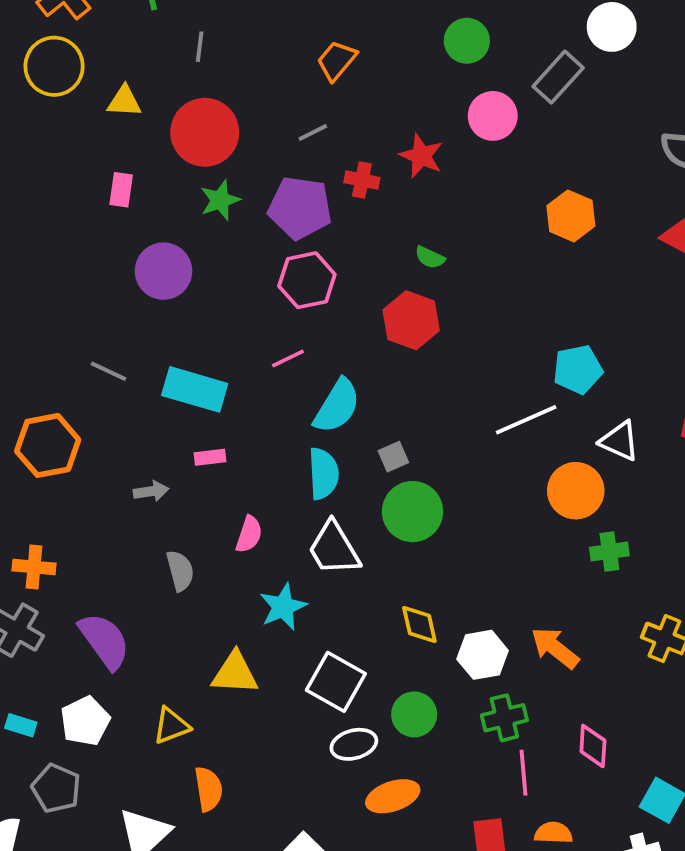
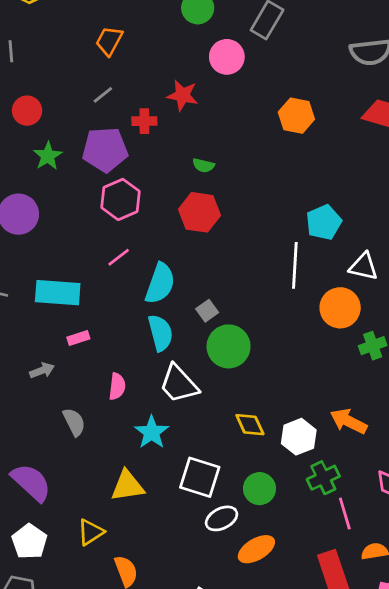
red circle: (205, 132) -> (27, 111), size x0.6
white line: (526, 420) -> (295, 265), turned -51

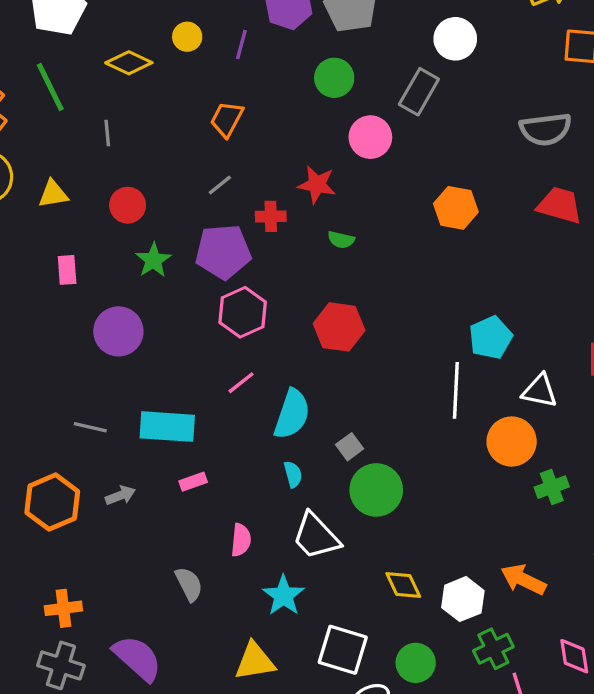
green semicircle: (203, 165) -> (341, 240), moved
cyan semicircle: (160, 333) -> (293, 474), size x0.6
gray arrow: (42, 370) -> (120, 495), moved

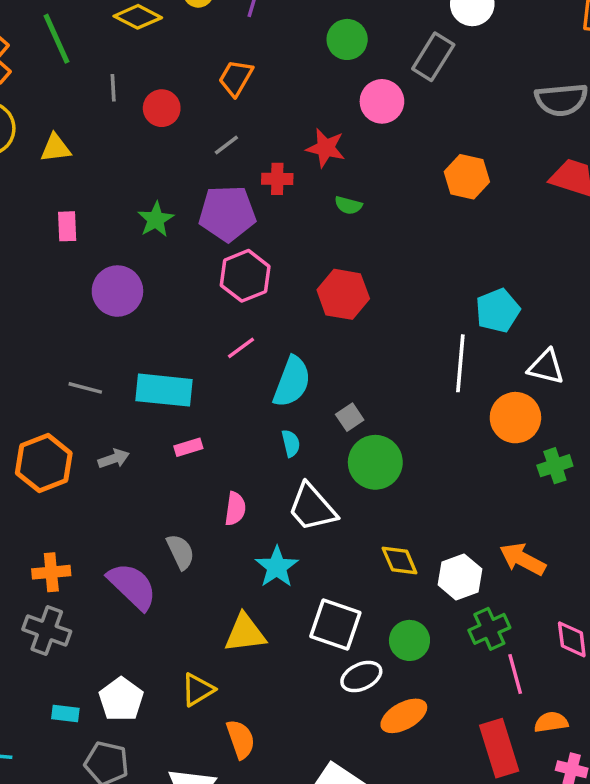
red circle: (128, 205) -> (162, 108), moved
purple semicircle: (137, 658) -> (132, 586), moved

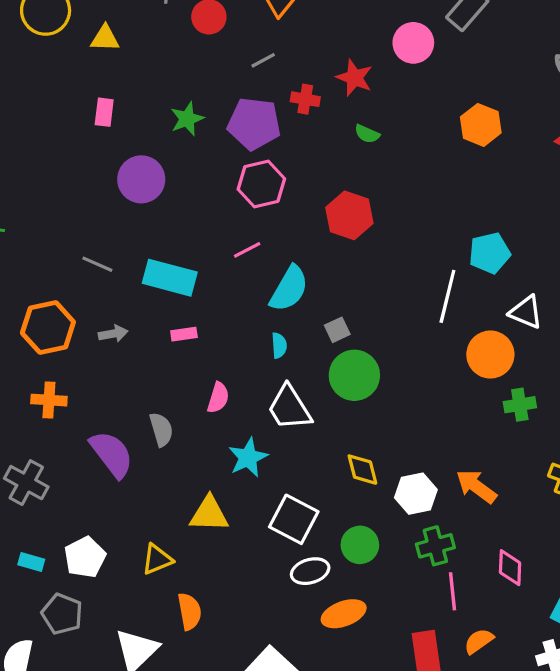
orange cross: (51, 572) -> (49, 400), moved
orange semicircle: (551, 722) -> (479, 641), turned -36

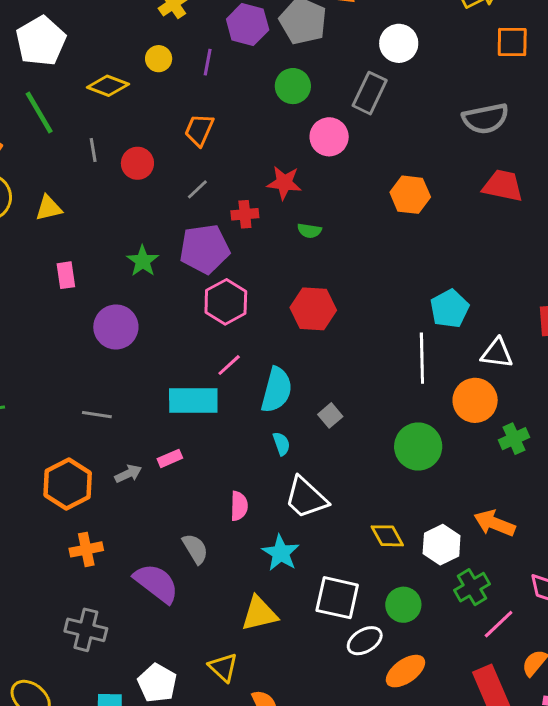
cyan rectangle: (170, 278) -> (193, 401), moved
pink rectangle: (184, 334) -> (170, 458), moved
green circle: (354, 375) -> (418, 447), moved
yellow triangle: (157, 559) -> (223, 667), turned -40
pink line: (452, 591) -> (499, 624), turned 68

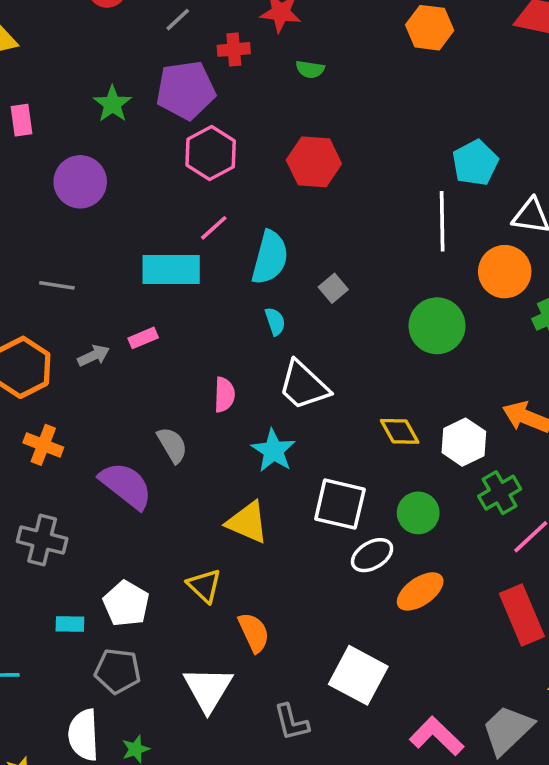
orange cross: (86, 549) -> (43, 445), turned 32
yellow triangle: (259, 614) -> (247, 522), turned 36

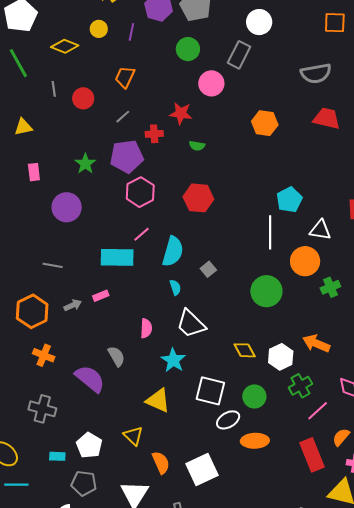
orange ellipse: (420, 591) -> (255, 441), turned 32
white square: (358, 675) -> (202, 470), moved, turned 36

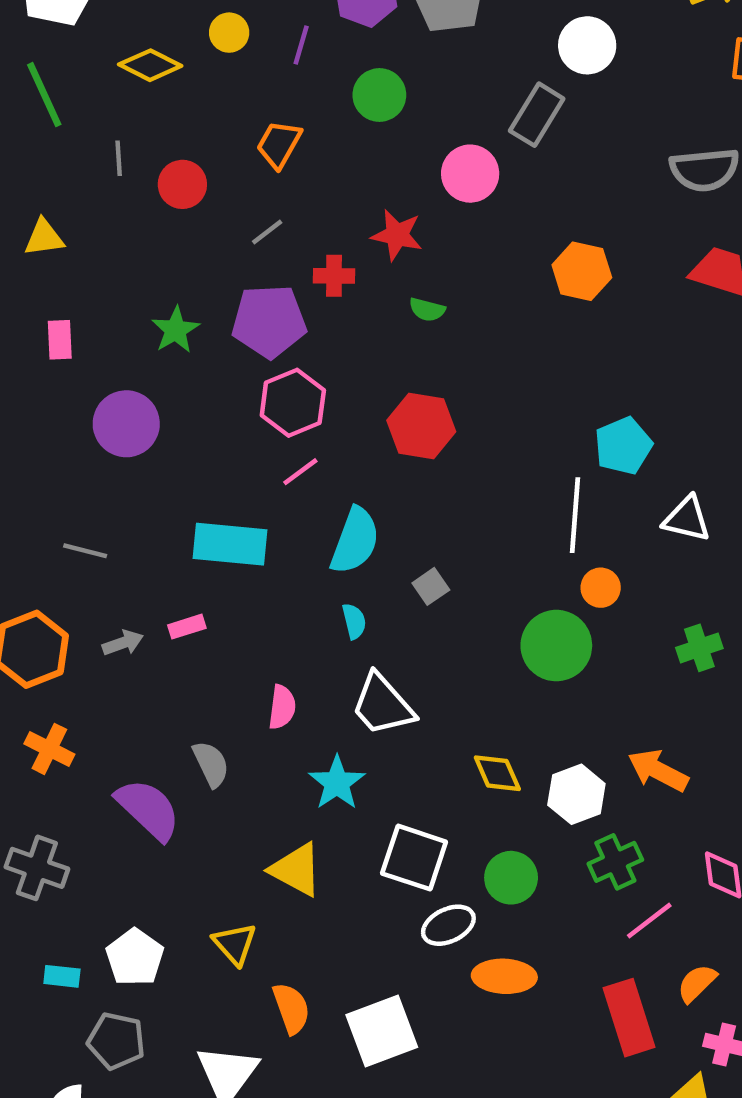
green circle: (188, 49) -> (379, 95), moved
pink line: (141, 234) -> (300, 472), moved
orange circle: (305, 261) -> (601, 588), moved, size x0.6

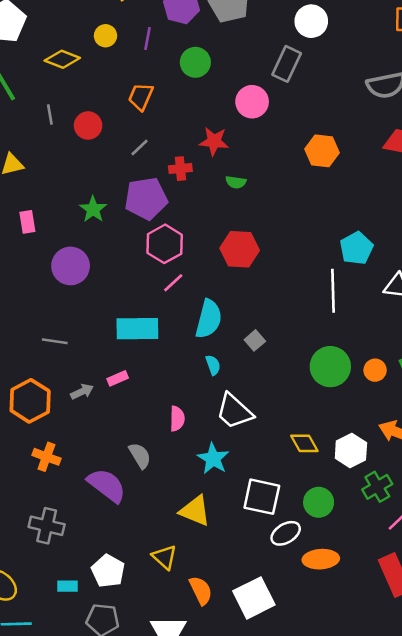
orange circle: (601, 588) -> (375, 370), moved

